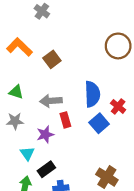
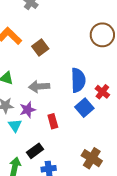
red rectangle: (65, 120) -> (53, 121), moved
purple star: (45, 134) -> (28, 110), moved
cyan triangle: (27, 154) -> (15, 126), moved

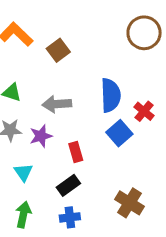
cyan triangle: (15, 126) -> (23, 172), moved
black rectangle: (35, 151) -> (68, 185), moved

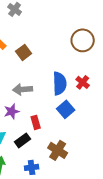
red cross: (144, 111) -> (83, 82), moved
black rectangle: (68, 185) -> (23, 140), moved
brown cross: (129, 203) -> (58, 150), moved

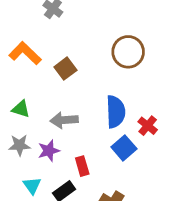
brown circle: (83, 40) -> (128, 52), moved
red cross: (83, 82) -> (148, 126), moved

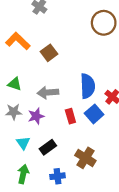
brown circle: (128, 52) -> (104, 23), moved
red rectangle: (82, 166) -> (70, 116), moved

